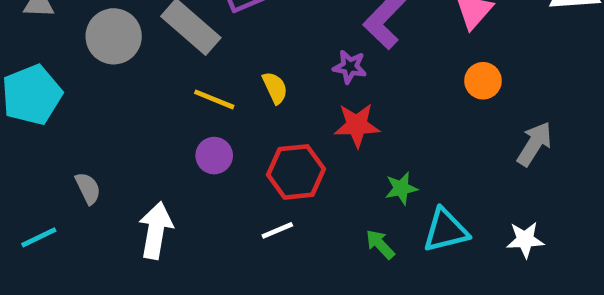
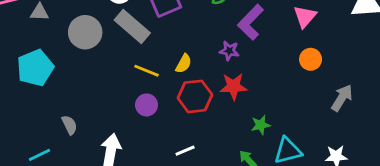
yellow semicircle: (275, 88) -> (184, 64), turned 54
red hexagon: (296, 172) -> (195, 96), moved

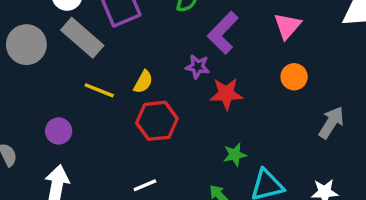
red star: (234, 86) -> (226, 94), moved
purple circle: (147, 105) -> (59, 131), moved

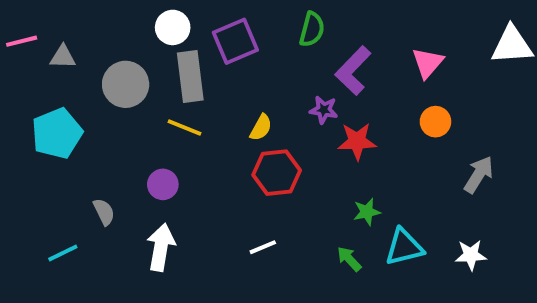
gray rectangle: (82, 38) -> (190, 77), turned 42
yellow line: (99, 90) -> (184, 128), moved

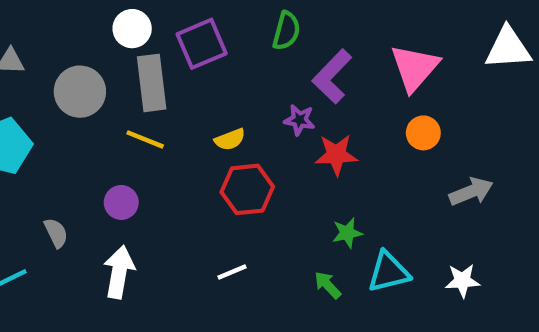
pink triangle: (428, 63) -> (415, 68), size x1.4
yellow semicircle: (261, 128) -> (230, 139), turned 40
gray arrow: (479, 175) -> (471, 192), turned 36

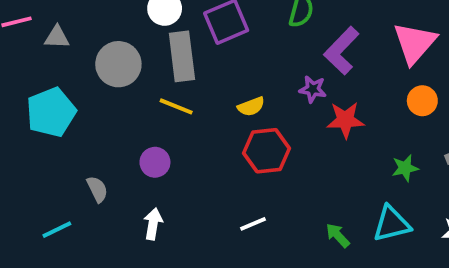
green star: (347, 233) -> (405, 168), moved
white arrow: (119, 272) -> (153, 224), size x0.7

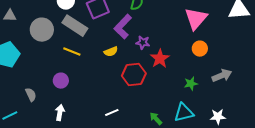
purple L-shape: (342, 51) -> (123, 27), moved
gray rectangle: (182, 56) -> (75, 26), turned -50
red star: (345, 120) -> (160, 59), turned -30
red hexagon: (267, 151) -> (134, 75), moved

